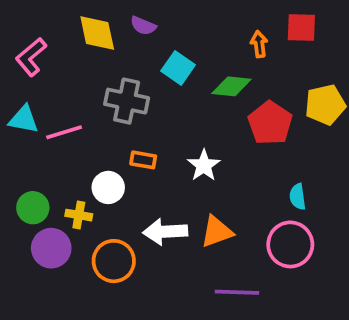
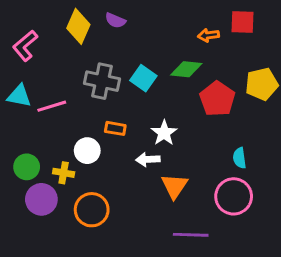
yellow diamond: (97, 33) -> (78, 26), turned 36
orange arrow: (259, 44) -> (208, 35), turned -90
cyan square: (178, 68) -> (143, 78), moved
white arrow: (165, 232) -> (148, 159), moved, size x0.7
orange triangle: (217, 232) -> (174, 186), turned -36

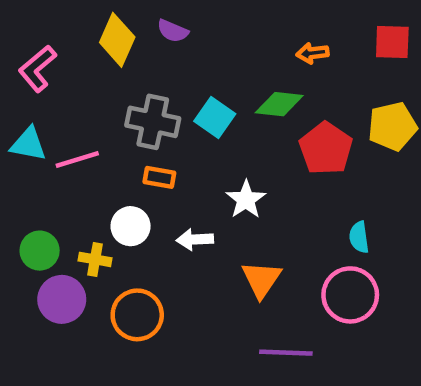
red square: (242, 22) -> (392, 42), moved
orange rectangle: (115, 128) -> (159, 177), moved
white arrow: (148, 159) -> (195, 239), moved

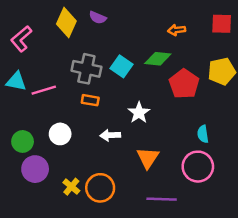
white circle: (131, 226) -> (60, 134), moved
yellow cross: (95, 259) -> (71, 187), moved, turned 30
orange circle: (137, 315) -> (100, 188), moved

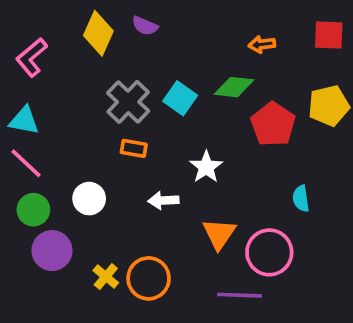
gray cross: (86, 69) -> (128, 102), turned 32
pink line: (44, 90) -> (26, 163), moved, turned 60
pink circle: (198, 167) -> (269, 252), moved

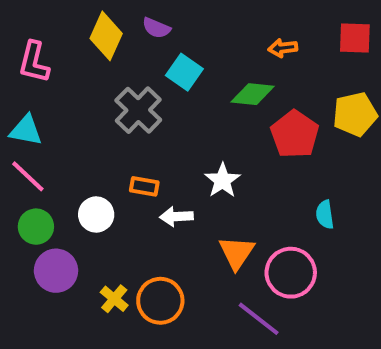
pink L-shape: (32, 57) -> (34, 62), turned -36
cyan square: (180, 98) -> (184, 72), moved
orange rectangle: (134, 148) -> (144, 186), moved
purple line: (240, 295) -> (259, 319), turned 36

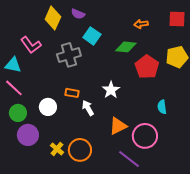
pink L-shape: (34, 62) -> (31, 45), moved, turned -50
gray cross: (138, 110) -> (69, 55), turned 30
white arrow: (176, 217) -> (88, 108), turned 63
orange triangle: (237, 253) -> (118, 126), turned 30

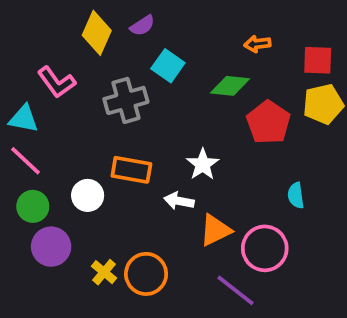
purple semicircle: (78, 14) -> (142, 26), turned -56
red square: (177, 19) -> (318, 60), moved
orange rectangle: (72, 93) -> (131, 170), size x1.5
white arrow: (88, 108) -> (179, 201), moved, turned -49

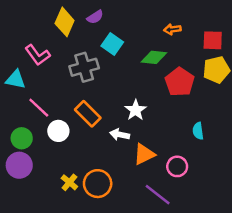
pink line: (25, 161) -> (39, 108), moved
orange rectangle: (131, 170) -> (88, 114), turned 35
purple circle: (51, 247) -> (19, 165), moved
pink circle: (265, 248) -> (177, 166), size x0.7

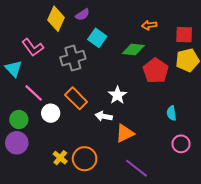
cyan triangle: (16, 79) -> (14, 69), turned 36
pink circle: (177, 166) -> (181, 144), moved

